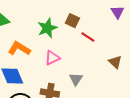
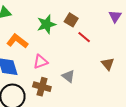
pink triangle: (52, 58) -> (41, 62), moved
gray triangle: (76, 79) -> (68, 76), turned -32

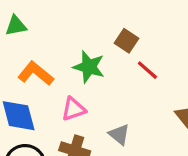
green star: (46, 24) -> (89, 67), moved, turned 30

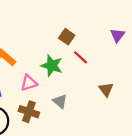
green star: (89, 67) -> (52, 66), moved

